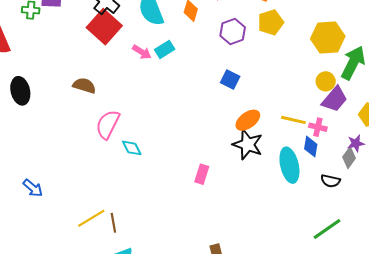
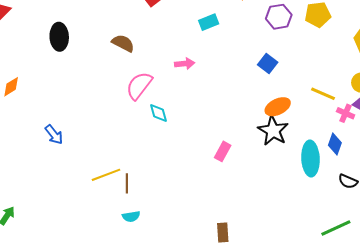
pink arrow: (142, 52) -> (185, 64), moved, turned -48
yellow line: (293, 120) -> (323, 94), moved
pink cross: (318, 127) -> (346, 113), moved

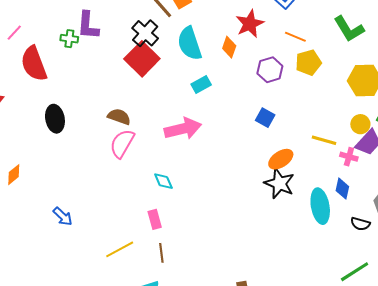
pink arrow: (185, 64) -> (183, 129), size x1.8
pink semicircle: (139, 86) -> (122, 143), moved
pink rectangle: (223, 151) -> (155, 219), moved, turned -36
brown line: (127, 183) -> (161, 253), moved

